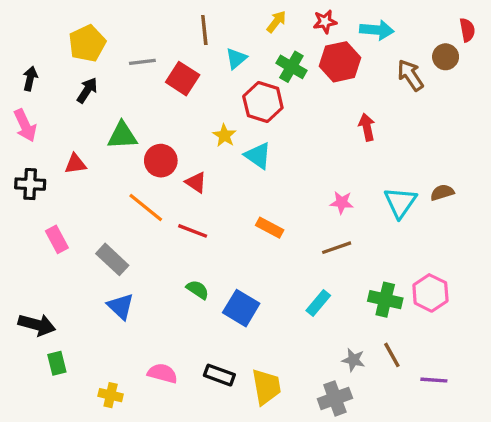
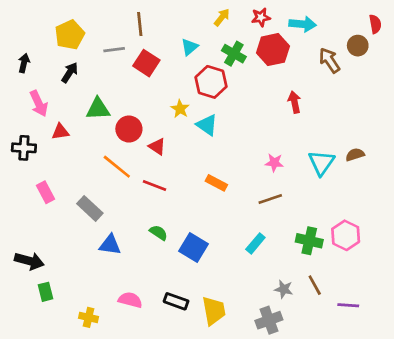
brown line: (204, 30) -> (140, 24), moved
pink arrow: (25, 125) -> (39, 103), moved
blue triangle: (121, 306) -> (110, 245), moved, turned -35

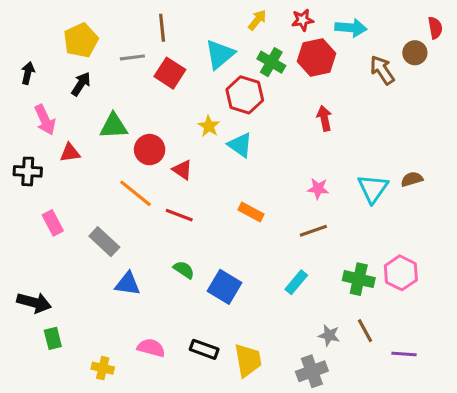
cyan triangle: (189, 47) -> (220, 54), size x1.5
red arrow: (294, 102) -> (324, 118), moved

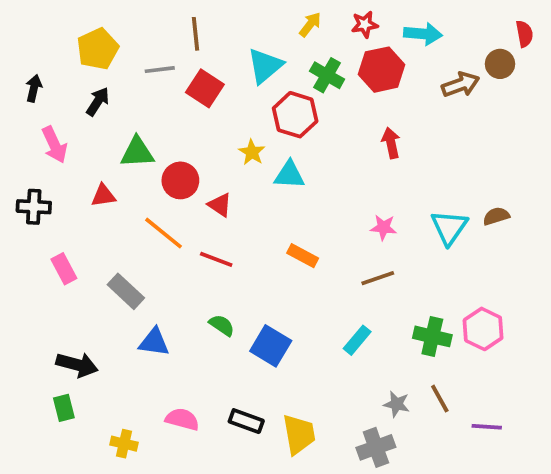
brown arrow: (382, 70) -> (461, 85), turned 104
cyan triangle: (240, 145) -> (289, 175), turned -32
red triangle: (70, 153) -> (103, 195), moved
black arrow: (34, 303) -> (77, 365), moved

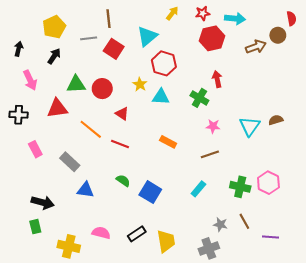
green cross: (327, 75) -> (199, 98), moved
red circle: (180, 180) -> (102, 89), moved
red triangle: (103, 195) -> (57, 108), size x1.5
black rectangle: (246, 421) -> (137, 234), turned -54
yellow cross: (124, 444) -> (69, 246), size x1.5

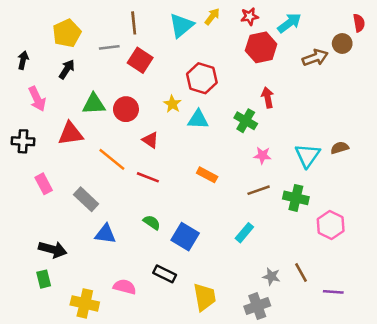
cyan arrow: (235, 19) -> (289, 23), turned -42
cyan triangle: (147, 36) -> (181, 25), moved
green cross: (240, 187) -> (296, 198), moved
black rectangle: (137, 234) -> (165, 274), moved, turned 60

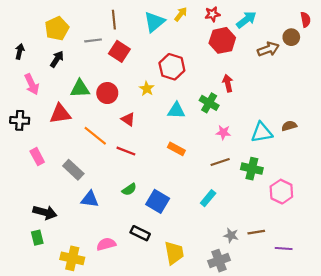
cyan triangle: (198, 119) -> (176, 111), moved
cyan triangle: (307, 155) -> (262, 132), turned 45
green semicircle: (152, 222) -> (129, 189), turned 112
brown line: (301, 273) -> (256, 232), turned -70
pink semicircle: (125, 287) -> (106, 244), turned -30

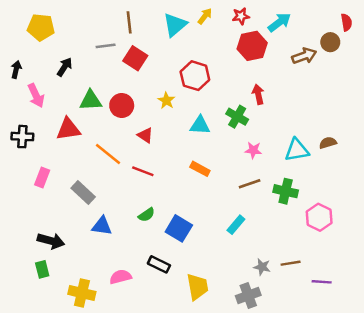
yellow pentagon: (57, 28) -> (41, 27), moved, turned 30
black arrow: (20, 51) -> (16, 69), moved
pink rectangle: (37, 157) -> (42, 178), turned 49

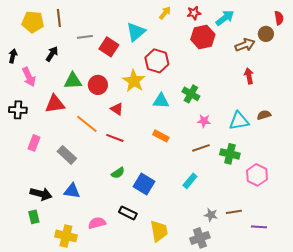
brown line: (129, 22) -> (59, 18), moved
cyan triangle: (175, 25) -> (136, 32), moved
red arrow: (258, 94) -> (249, 76), moved
yellow star: (166, 101) -> (134, 81), size x1.6
blue triangle: (102, 226) -> (72, 191), moved

